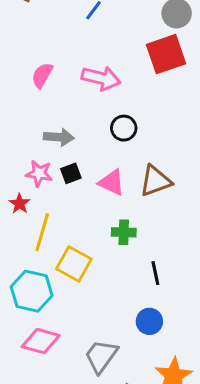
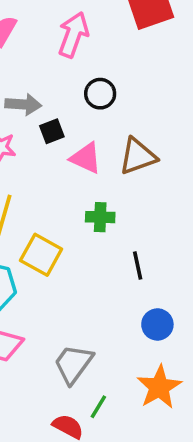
pink arrow: (101, 78) -> (73, 35), turned -84
black square: (71, 173) -> (52, 131), moved
blue circle: (149, 321) -> (157, 324), moved

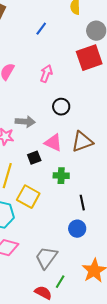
pink arrow: (73, 35) -> (46, 74), size x0.7
gray arrow: (23, 104) -> (25, 122), moved
black square: (52, 131) -> (34, 158), moved
blue circle: (157, 324) -> (77, 229), moved

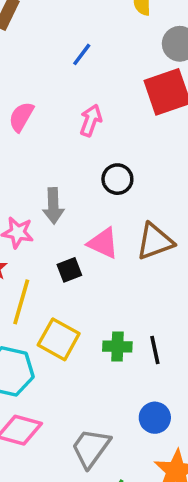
blue line: (41, 29) -> (82, 54), moved
gray arrow: (25, 122) -> (53, 206), turned 84
green cross: (61, 176) -> (117, 346), moved
blue circle: (77, 229) -> (155, 418), moved

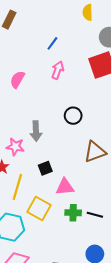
pink arrow: (91, 120) -> (58, 70), moved
pink triangle: (103, 243) -> (65, 187), moved, turned -30
black line: (155, 350) -> (95, 215), turned -63

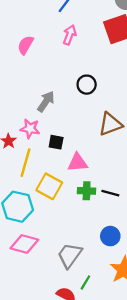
gray arrow: (36, 131) -> (46, 102), turned -144
pink star: (15, 147) -> (30, 129), moved
black square: (45, 168) -> (56, 142), turned 32

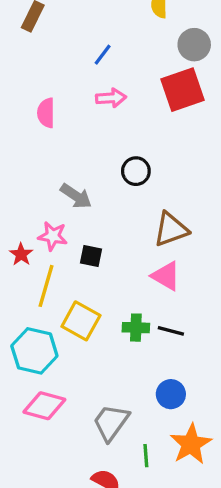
pink arrow: (70, 35) -> (111, 98), turned 66
pink semicircle: (26, 45) -> (46, 113), turned -30
gray arrow: (46, 102) -> (76, 196), turned 90
pink triangle: (78, 163) -> (166, 276), moved, turned 35
green line: (85, 282) -> (146, 456), moved, turned -35

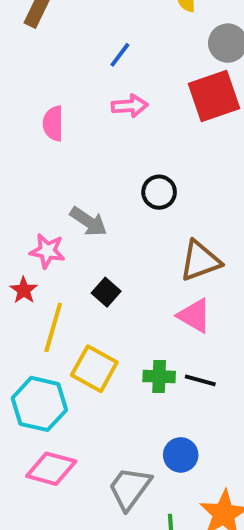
pink star: (53, 236) -> (47, 251), moved
black square: (91, 256) -> (106, 292), turned 30
blue circle: (171, 394) -> (181, 455), moved

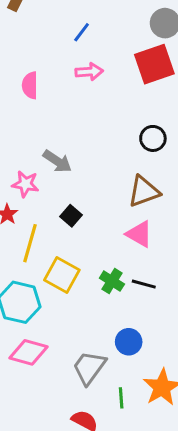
black circle: (159, 192) -> (153, 138), moved
green cross: (159, 376) -> (112, 281), turned 30

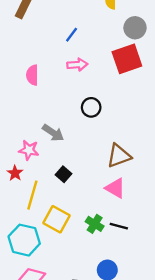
black circle: (153, 138) -> (91, 107), moved

